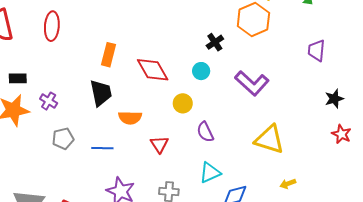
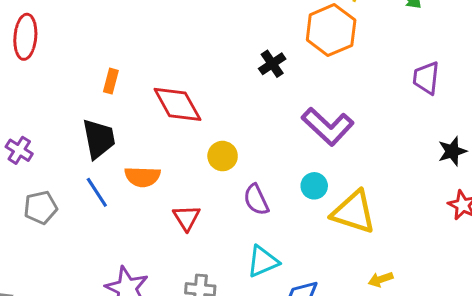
orange rectangle: (109, 55) -> (111, 81), size x0.7
cyan circle: (201, 71) -> (314, 186), moved
blue line: (102, 148) -> (97, 192), moved, turned 55

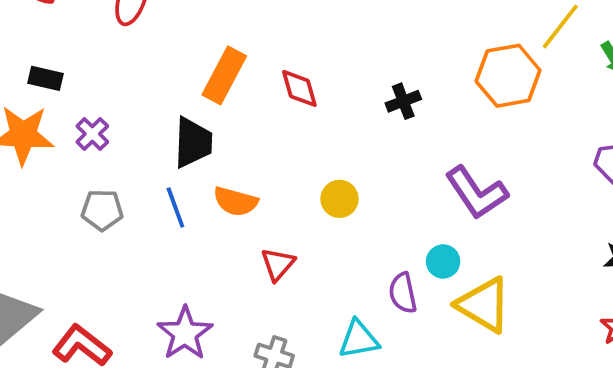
black cross: (272, 64) -> (403, 101), moved
orange rectangle: (111, 81) -> (224, 75), size x1.8
red diamond: (177, 104) -> (299, 88), moved, size x0.7
purple semicircle: (256, 200) -> (403, 293), moved

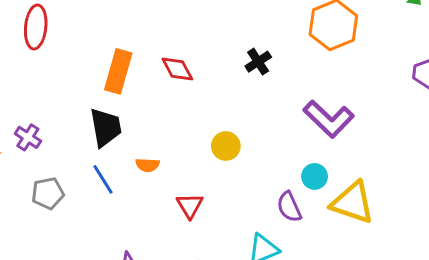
orange semicircle: (236, 201) -> (148, 165), size x0.7

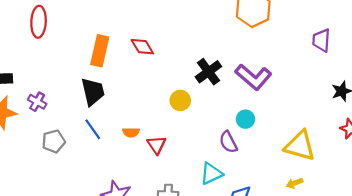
black cross: (258, 62) -> (208, 72), moved, size x1.4
orange semicircle: (148, 165) -> (131, 132), moved
yellow triangle: (352, 203) -> (300, 146), moved

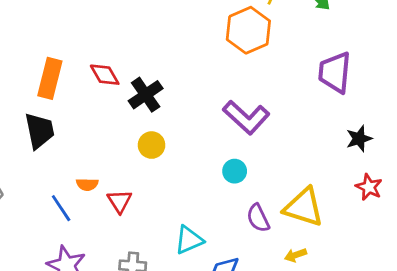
purple trapezoid: (321, 40) -> (335, 72), size x1.4
black cross: (208, 72) -> (146, 95), moved
blue line: (93, 129) -> (61, 208), moved
purple semicircle: (228, 142) -> (258, 218), moved

